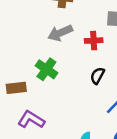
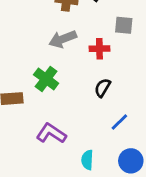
purple L-shape: (31, 120) -> (51, 133), moved

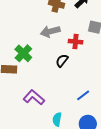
green cross: (46, 79) -> (23, 53), moved
black semicircle: (103, 88) -> (62, 61), moved

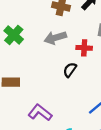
green cross: (23, 53) -> (14, 35), moved

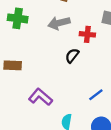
green cross: (14, 35) -> (18, 18), turned -36

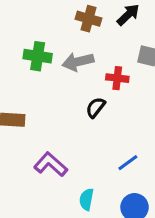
green cross: (18, 18) -> (38, 56), moved

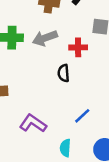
black semicircle: (96, 107) -> (63, 73), turned -36
blue line: (128, 163) -> (82, 116), moved

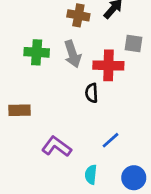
gray arrow: (45, 38) -> (73, 54), turned -90
red cross: (78, 47) -> (108, 65), size x1.5

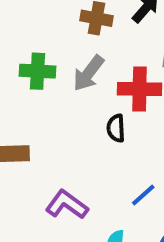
gray arrow: (73, 54) -> (89, 73), turned 56

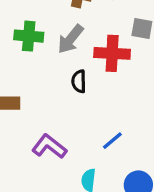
black semicircle: (116, 128) -> (79, 81), moved

